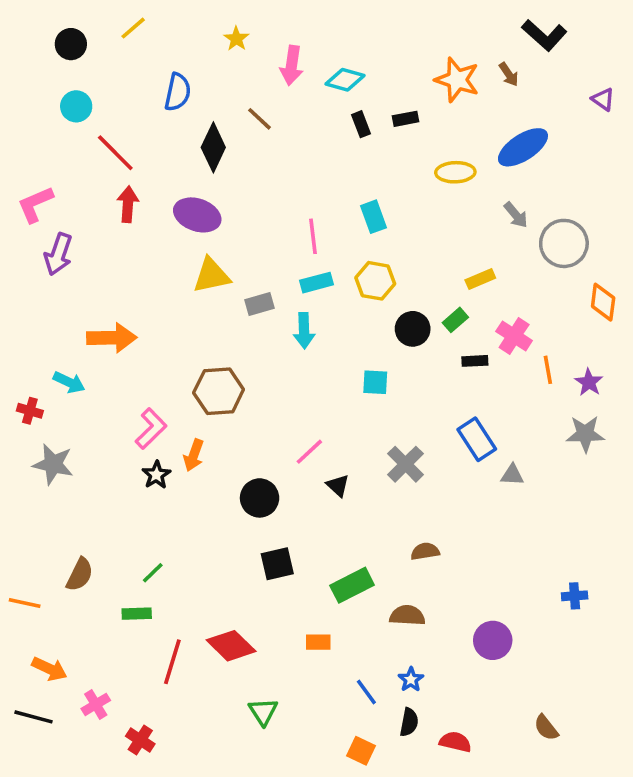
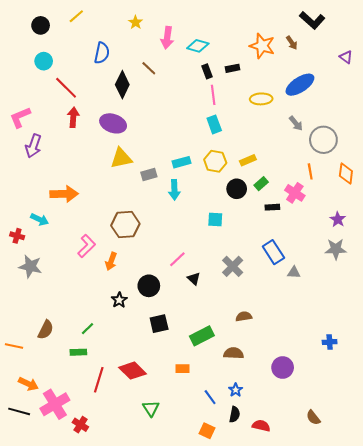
pink line: (313, 236) -> (213, 95), moved
yellow rectangle: (480, 279) -> (248, 160), moved
orange line: (548, 370) -> (310, 171), moved
black star: (156, 475) -> (119, 300), moved
pink cross: (96, 704) -> (55, 404), size x1.8

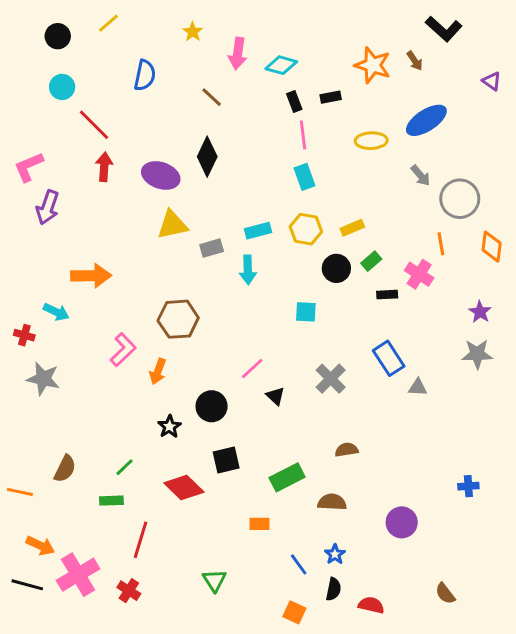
black diamond: (122, 85) -> (207, 157), moved
red diamond: (132, 371) -> (184, 488), moved
red cross: (80, 425) -> (129, 591), moved

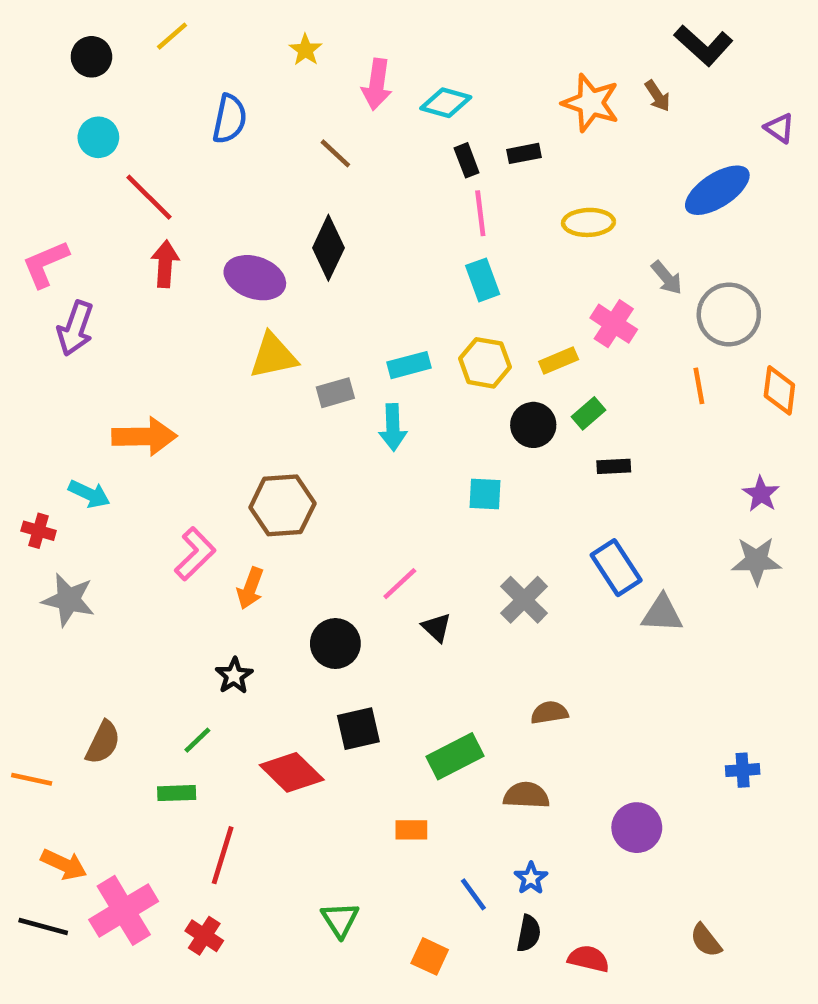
blue ellipse: (426, 120) -> (717, 190), moved
pink cross: (419, 274) -> (614, 324), moved
gray triangle: (418, 387) -> (662, 614), size x1.4
black star: (169, 427) -> (234, 676), moved
orange square: (294, 612) -> (430, 956), moved

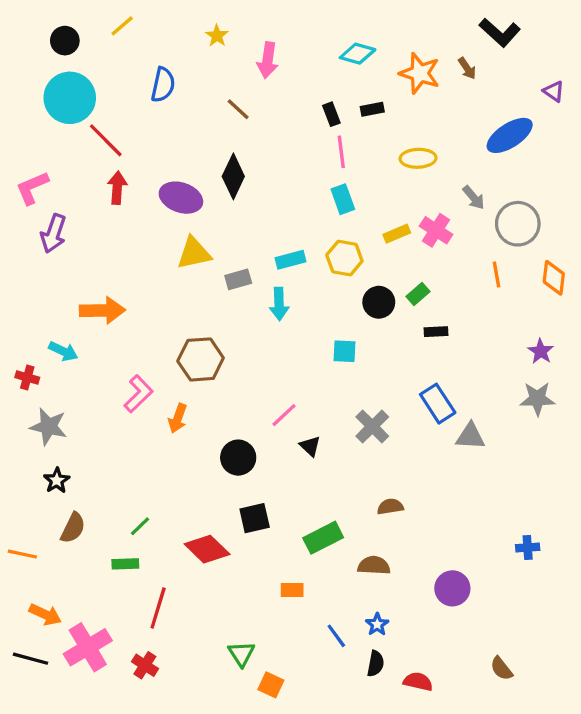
cyan diamond: (446, 103) -> (358, 54), moved
cyan circle: (98, 137) -> (70, 98), size x1.8
yellow rectangle: (559, 360) -> (397, 234), moved
black star: (234, 676) -> (57, 480), moved
orange square: (430, 956) -> (271, 685), moved

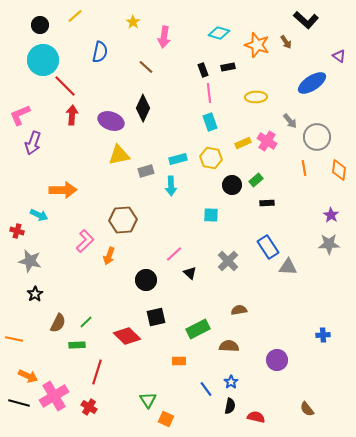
brown semicircle: (73, 528) -> (58, 323), moved

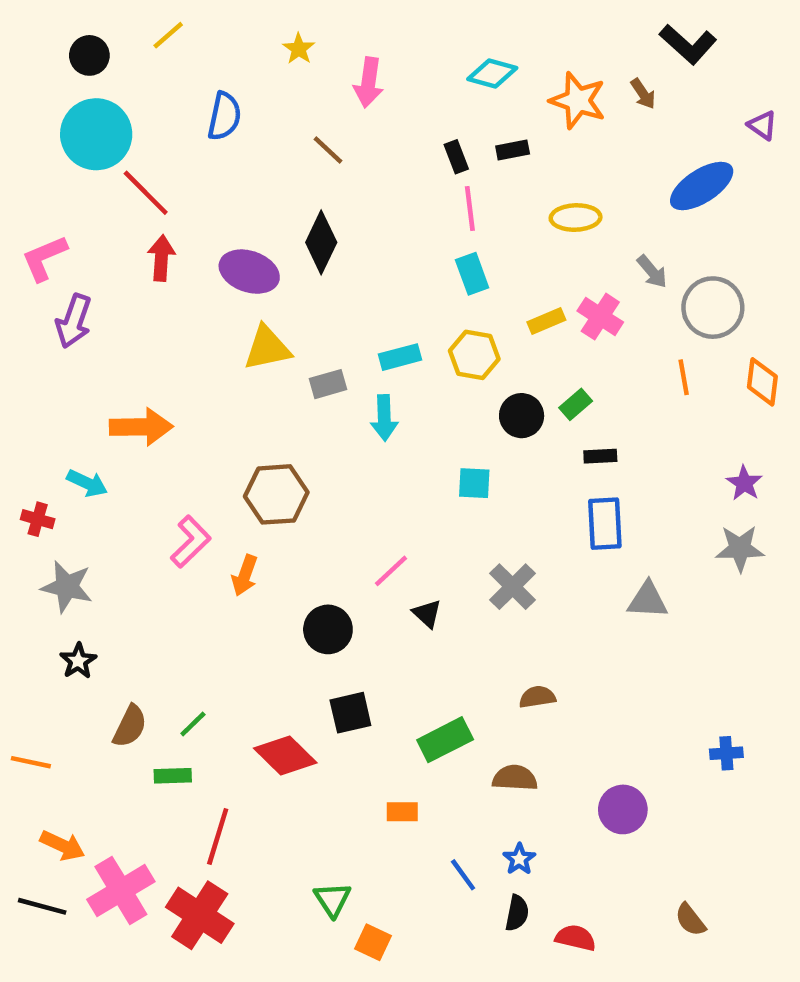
blue rectangle: (268, 247) -> (605, 524), moved, turned 30
red cross: (89, 407) -> (200, 915), size x1.8

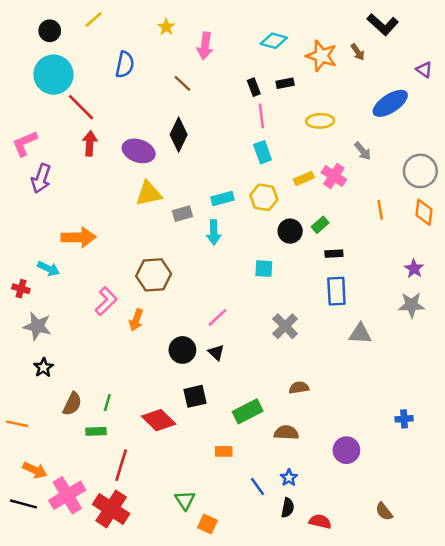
gray circle: (713, 308) -> (420, 171), moved
black triangle: (427, 614) -> (216, 352), moved
green line: (193, 724) -> (107, 403), turned -30

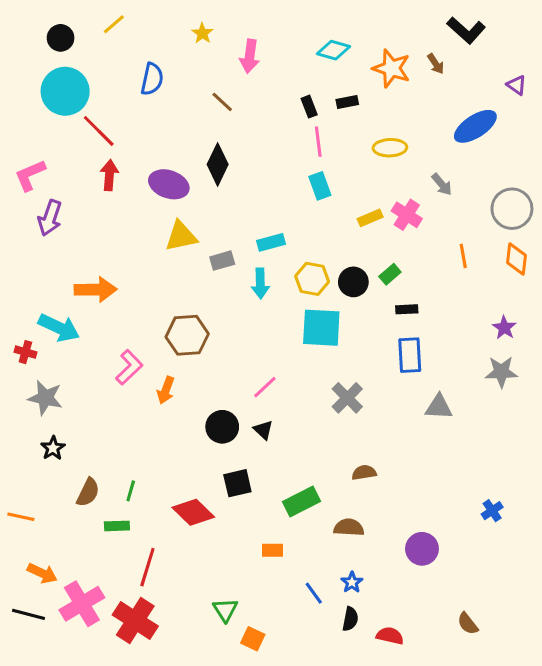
yellow hexagon: (264, 197) -> (312, 279), moved
cyan arrow: (48, 269) -> (59, 328), size x1.5
cyan square: (264, 269) -> (321, 328), size x1.8
blue cross: (404, 419) -> (492, 511), turned -30

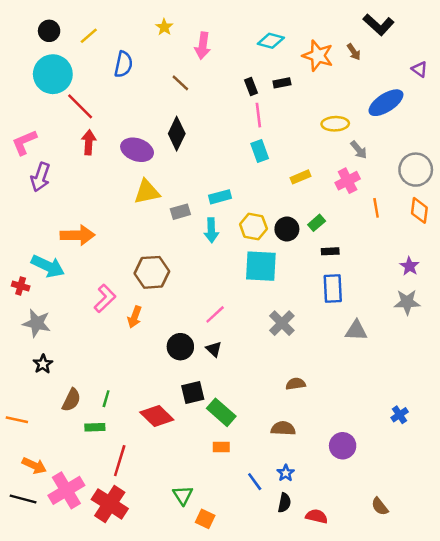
yellow line: (114, 24) -> (89, 36), moved
yellow ellipse: (390, 148) -> (335, 124), moved
pink cross: (407, 215) -> (348, 181), moved, turned 30
green rectangle: (302, 502) -> (221, 412), moved, turned 68

